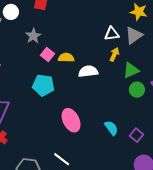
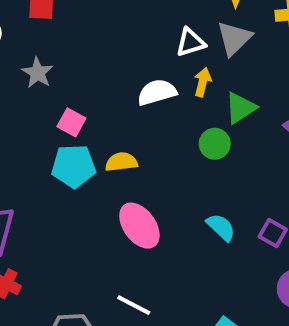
pink square: (47, 54) -> (71, 122), moved
yellow semicircle: (66, 58) -> (121, 162), moved
white semicircle: (88, 71) -> (157, 92), moved
green circle: (137, 90) -> (215, 144), moved

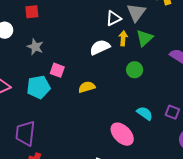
green triangle: (240, 108) -> (145, 38), moved
cyan pentagon: (74, 166) -> (38, 87), moved
pink ellipse: (139, 226) -> (122, 134), moved

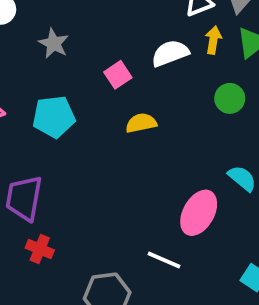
pink square: (57, 70) -> (118, 75), moved, turned 32
pink ellipse: (122, 134) -> (199, 213), turned 70

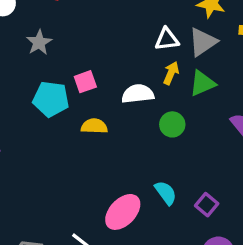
white semicircle: (170, 53) -> (138, 94), moved
cyan pentagon: (54, 117) -> (51, 99), moved

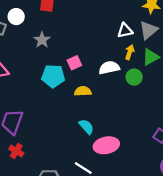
green circle: (172, 124) -> (134, 77), moved
cyan semicircle: (166, 193) -> (86, 127), moved
pink ellipse: (123, 212) -> (106, 145), turned 40

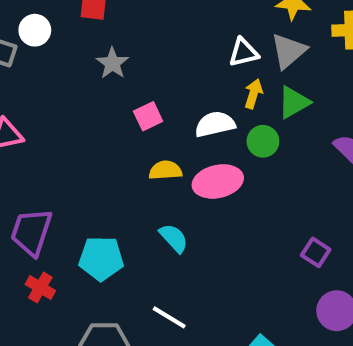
gray star: (42, 40) -> (112, 63), moved
cyan pentagon: (53, 76) -> (101, 258), moved
pink ellipse: (106, 145) -> (218, 181), moved

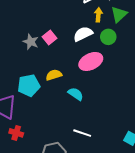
gray star: (112, 63) -> (31, 42), moved
yellow semicircle: (165, 170) -> (54, 75), moved
cyan pentagon: (101, 258) -> (29, 85), moved

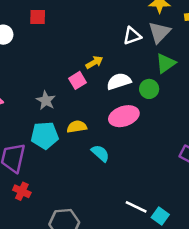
yellow arrow: (98, 15) -> (94, 62), moved, turned 48
gray star: (31, 42) -> (46, 100), moved
white line: (82, 133) -> (136, 207), moved

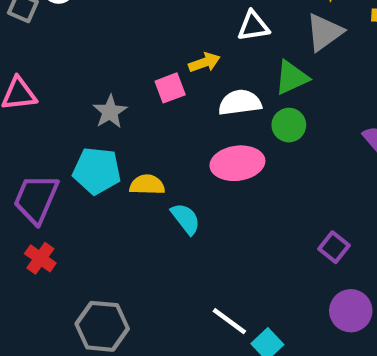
white triangle: (132, 36) -> (253, 26), moved
green triangle: (166, 63) -> (291, 77), moved
yellow semicircle: (77, 127) -> (147, 185), moved

